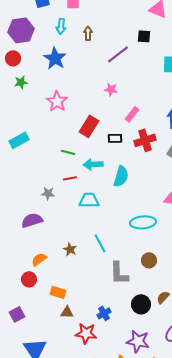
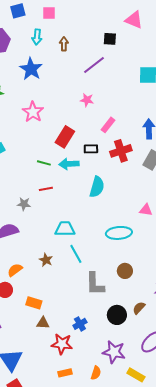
black square: (144, 36) -> (110, 39), moved
cyan arrow: (93, 164) -> (69, 164), moved
cyan trapezoid: (89, 200) -> (65, 229), moved

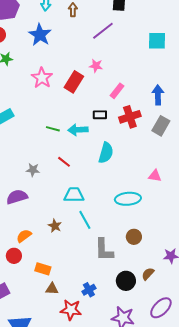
red rectangle: (65, 137) -> (74, 82), moved
red line: (46, 189) -> (64, 162), moved, turned 48

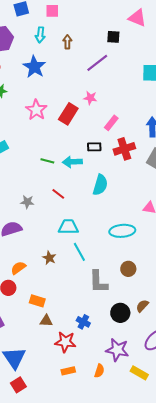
blue cross: (89, 290) -> (83, 322), turned -32

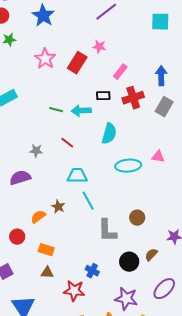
cyan ellipse: (122, 231) -> (128, 166), moved
orange semicircle: (18, 268) -> (38, 217), moved
brown triangle: (46, 321) -> (47, 273), moved

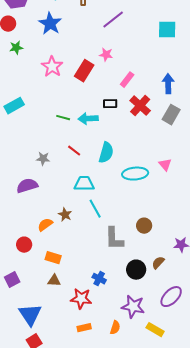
red cross: (133, 98) -> (140, 106), turned -30
cyan semicircle: (109, 134) -> (106, 153), moved
pink triangle: (158, 157) -> (165, 165), turned 40

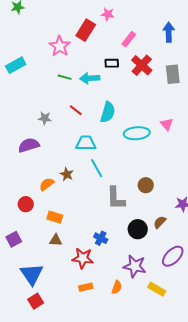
pink star: (52, 67) -> (60, 46), moved
blue arrow: (168, 84) -> (169, 32), moved
gray rectangle: (171, 115) -> (173, 74), turned -36

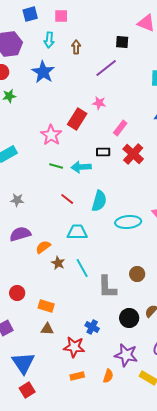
gray star: (45, 118) -> (17, 200), moved
cyan line: (97, 168) -> (82, 268), moved
orange semicircle: (47, 184) -> (43, 247), moved

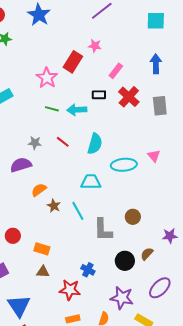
gray star: (17, 200) -> (35, 143), moved
cyan trapezoid: (77, 232) -> (91, 182), moved
purple semicircle: (20, 234) -> (21, 165), moved

